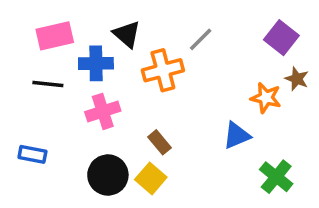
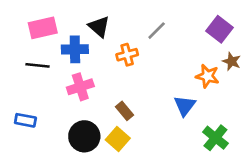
orange cross: (163, 70) -> (127, 55), size x0.7
blue triangle: (237, 136) -> (185, 106), turned -30

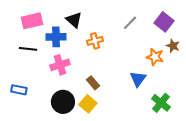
gray line: (157, 31) -> (130, 23), moved

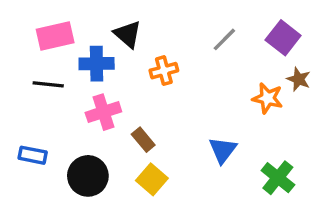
blue triangle: (138, 79) -> (223, 150), moved
brown rectangle: (93, 83) -> (143, 140), moved
black circle: (63, 102) -> (88, 176), moved

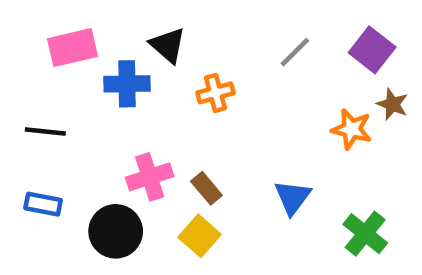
black line: (48, 84) -> (45, 131), moved
pink cross: (103, 112) -> (150, 177), moved
brown rectangle: (143, 140) -> (206, 188), moved

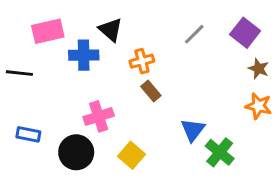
orange star: (352, 129) -> (259, 106), moved
black line: (45, 131) -> (19, 73), moved
brown rectangle: (206, 188) -> (151, 91), moved
green cross: (365, 234) -> (220, 152), moved

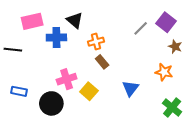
gray line: (194, 34) -> (141, 28), moved
orange star: (259, 106) -> (164, 72), moved
green cross: (220, 152) -> (172, 107), moved
yellow square: (131, 155) -> (89, 91), moved

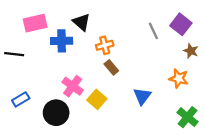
gray line: (141, 28) -> (153, 31), turned -70
pink cross: (67, 79) -> (73, 86), turned -36
blue rectangle: (19, 91) -> (21, 99), turned -42

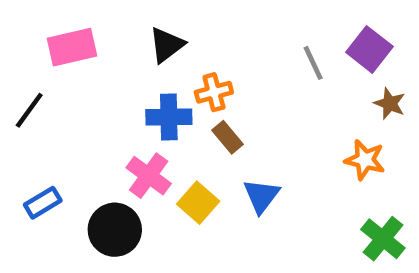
black triangle: (81, 22) -> (167, 45), turned 42
blue cross: (62, 41) -> (169, 117), moved
black line: (14, 54) -> (29, 110), turned -60
blue triangle: (142, 96) -> (261, 196), moved

